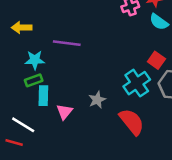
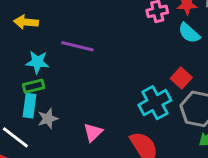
cyan rectangle: (43, 96) -> (30, 106), moved
gray star: (97, 100) -> (48, 119), moved
pink triangle: (64, 112) -> (93, 132), moved

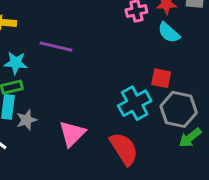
red square: (181, 78) -> (161, 78), turned -30
pink triangle: (93, 132) -> (72, 134), size x1.4

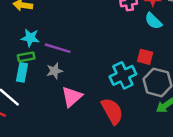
purple line: (56, 47) -> (58, 48), moved
gray star: (26, 120) -> (55, 71), moved

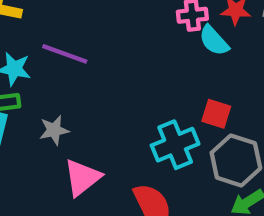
cyan semicircle: (153, 21) -> (214, 41), moved
purple line: (58, 48) -> (65, 54), moved

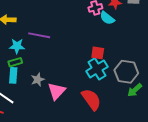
red square: (216, 114) -> (98, 53), moved
gray star: (54, 130) -> (38, 80), moved

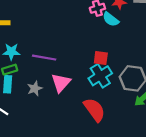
purple line: (39, 35) -> (44, 58), moved
pink triangle: (57, 91) -> (61, 83), moved

